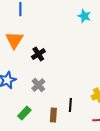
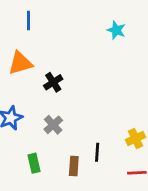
orange triangle: (14, 40) -> (20, 63), turned 42
green rectangle: (24, 113) -> (34, 163), turned -56

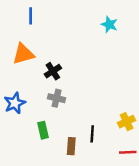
gray cross: (53, 125) -> (57, 98), moved, turned -35
green rectangle: (34, 163) -> (43, 130), moved

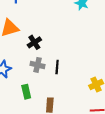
black line: (92, 134) -> (57, 67), moved

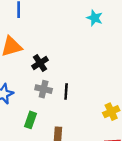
green rectangle: (26, 92) -> (31, 120), turned 32

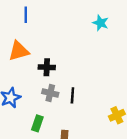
black cross: (40, 63) -> (47, 67), turned 35

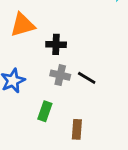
black line: (72, 95) -> (87, 78), turned -63

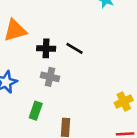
black line: (87, 78) -> (75, 48), moved

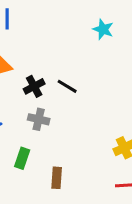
black cross: (46, 48) -> (34, 86), turned -30

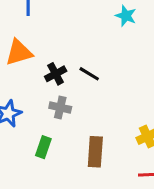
brown rectangle: (57, 178) -> (95, 152), moved, size x1.4

